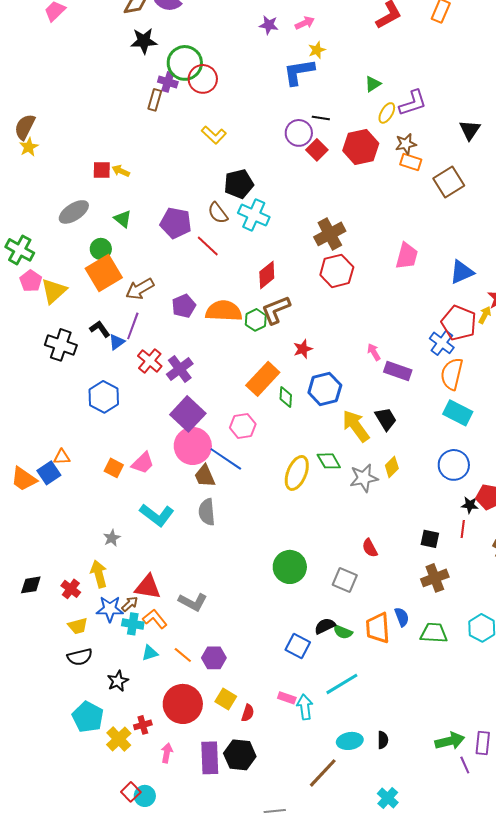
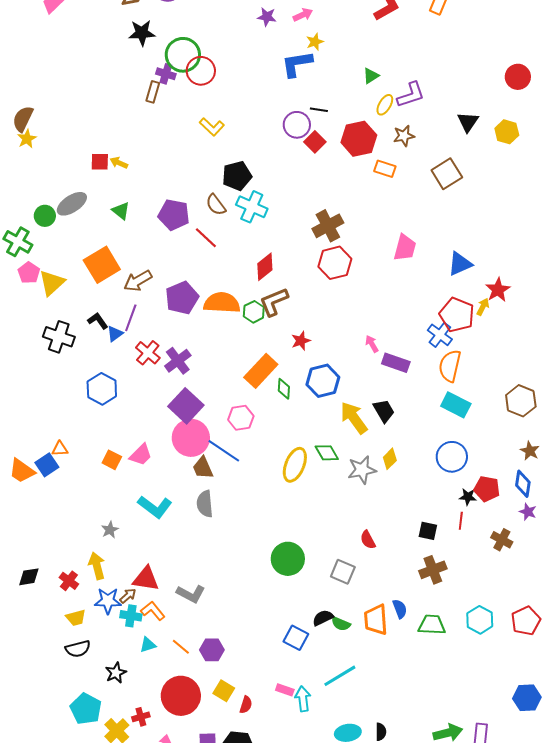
orange rectangle: (411, 162) -> (385, 169), moved
green circle: (101, 249) -> (45, 216), moved
purple pentagon: (184, 306) -> (182, 298), size x1.4

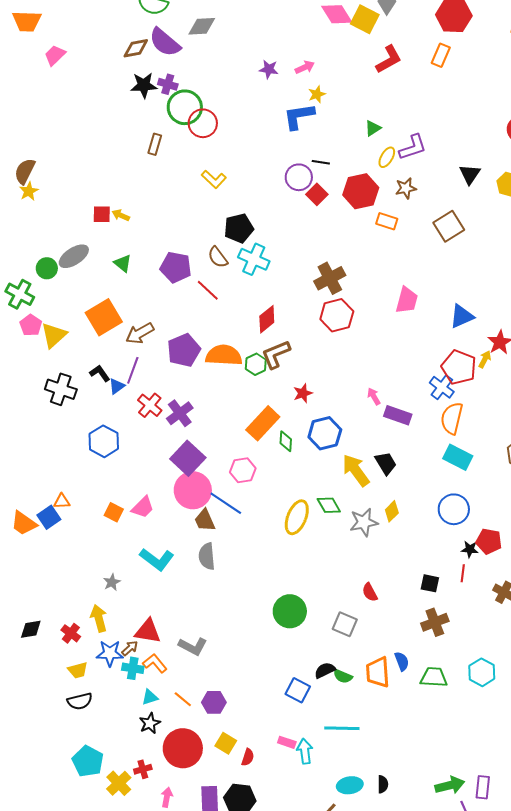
purple cross: (166, 74) -> (168, 84), moved
black star: (116, 673) -> (150, 723), moved
cyan line: (340, 676) -> (342, 728), turned 32

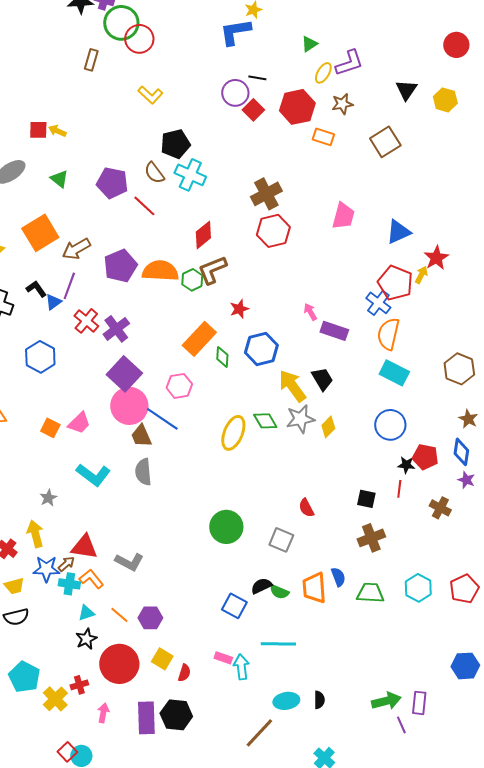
gray star: (364, 522) -> (300, 419), moved

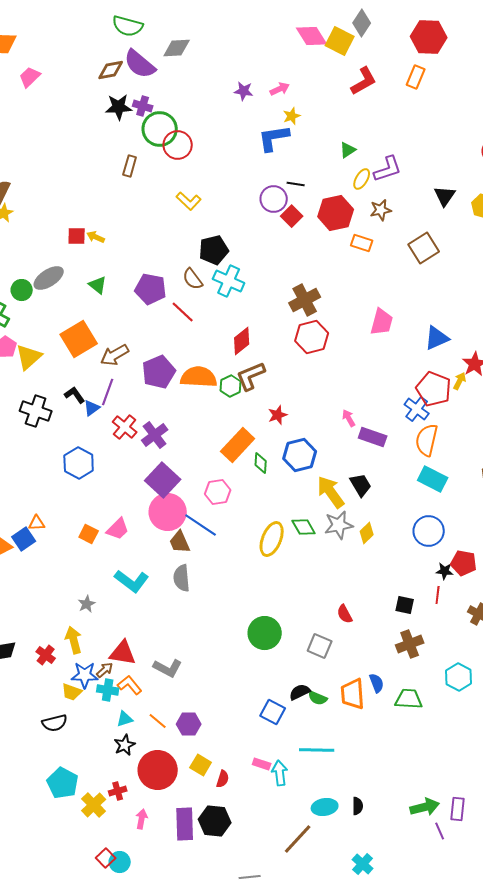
yellow trapezoid: (14, 586) -> (72, 692), moved, turned 35
cyan hexagon: (418, 588) -> (459, 677), moved

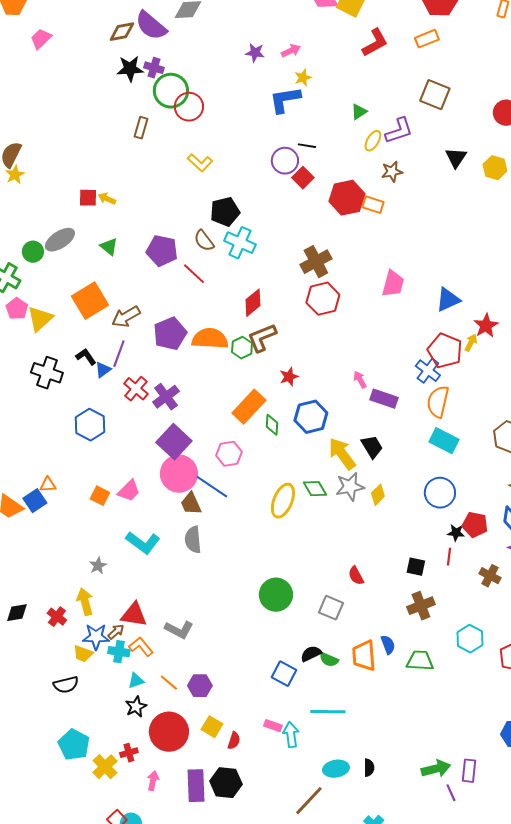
orange rectangle: (416, 77) -> (427, 39), turned 45
red hexagon: (336, 213) -> (347, 198), moved
brown square: (424, 248) -> (435, 95), moved, turned -36

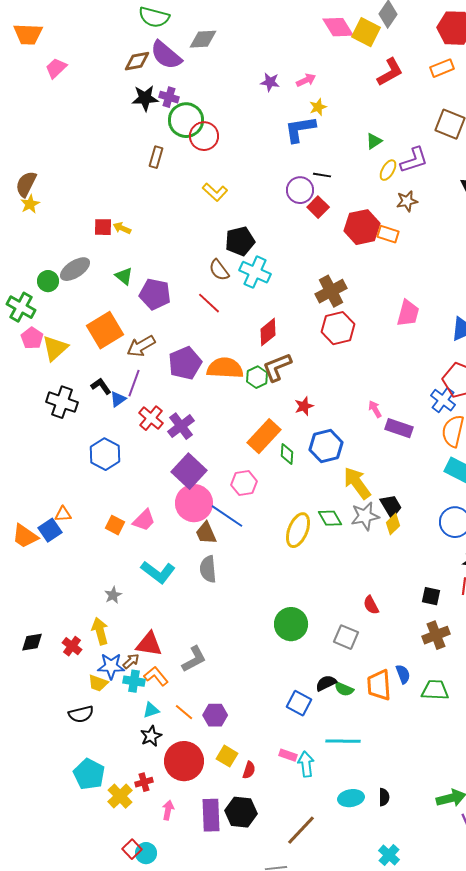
purple pentagon: (162, 251) -> (155, 294), moved
black trapezoid: (372, 447) -> (391, 506), moved
gray L-shape: (179, 630) -> (194, 659), turned -56
brown line: (309, 801) -> (301, 830), moved

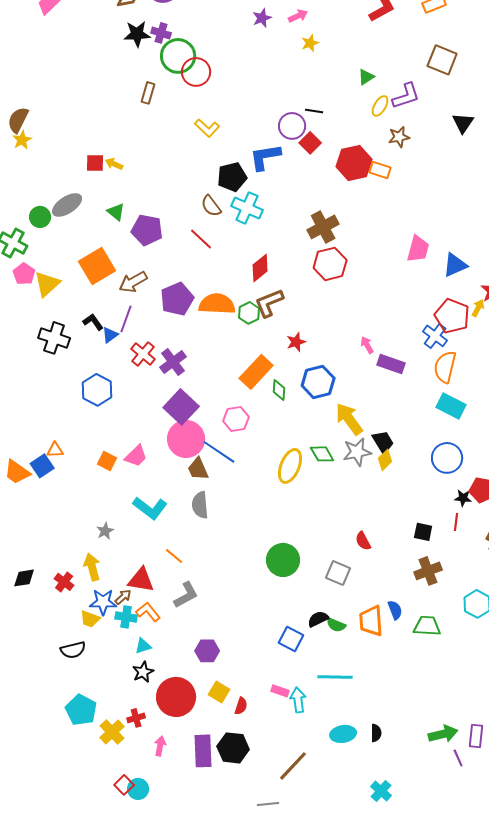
purple star: (270, 82) -> (262, 18), turned -30
blue L-shape: (300, 129) -> (265, 157), moved
pink trapezoid: (408, 313) -> (418, 249), moved
orange line: (184, 712) -> (174, 556), moved

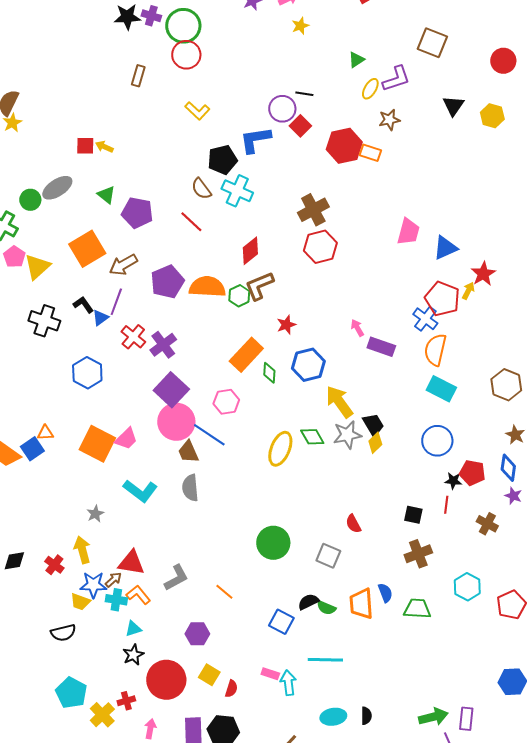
green circle: (178, 56) -> (183, 26), moved
orange square: (107, 461) -> (97, 444), size x1.8
orange line: (174, 556) -> (224, 592), moved

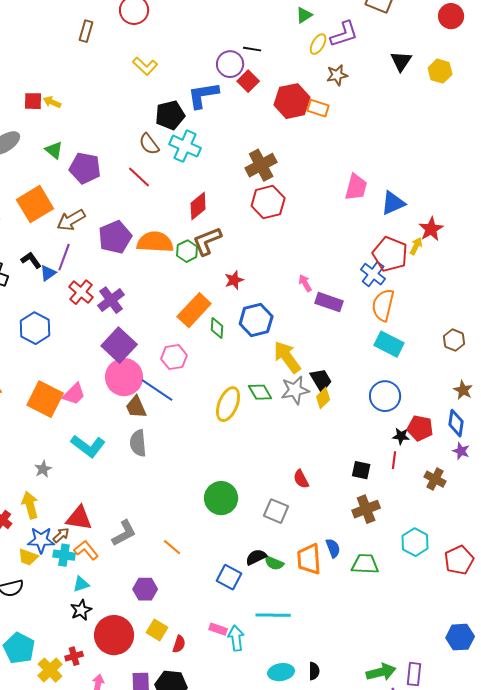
brown hexagon: (506, 385) -> (454, 340), size x0.7

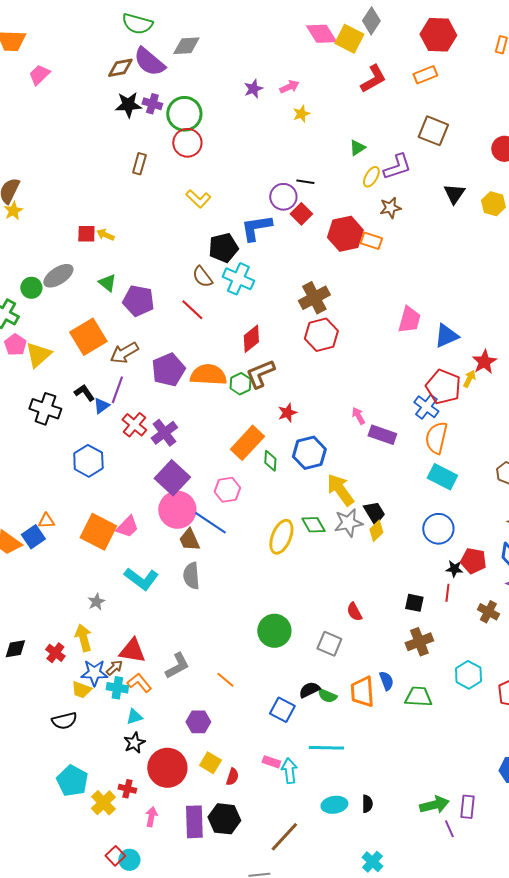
red cross: (74, 656) -> (127, 789), turned 30

